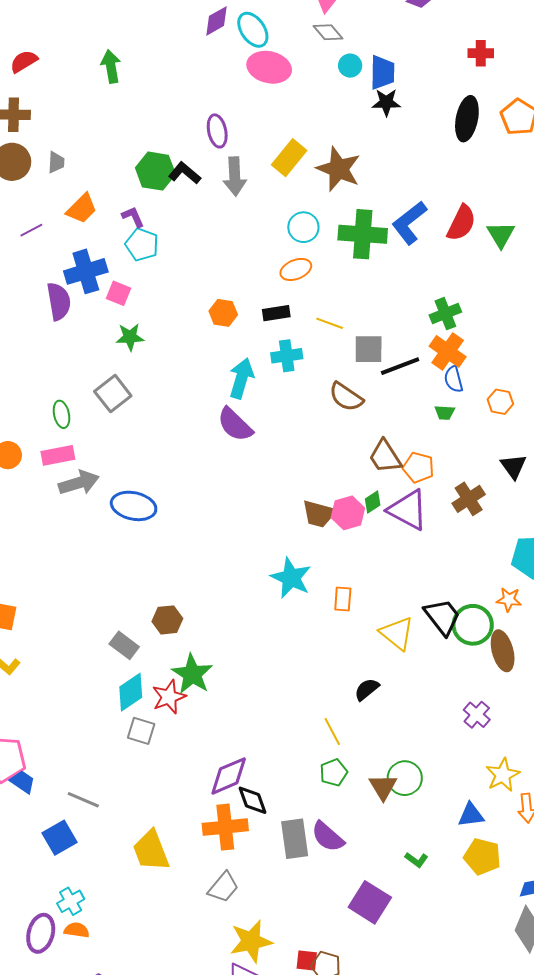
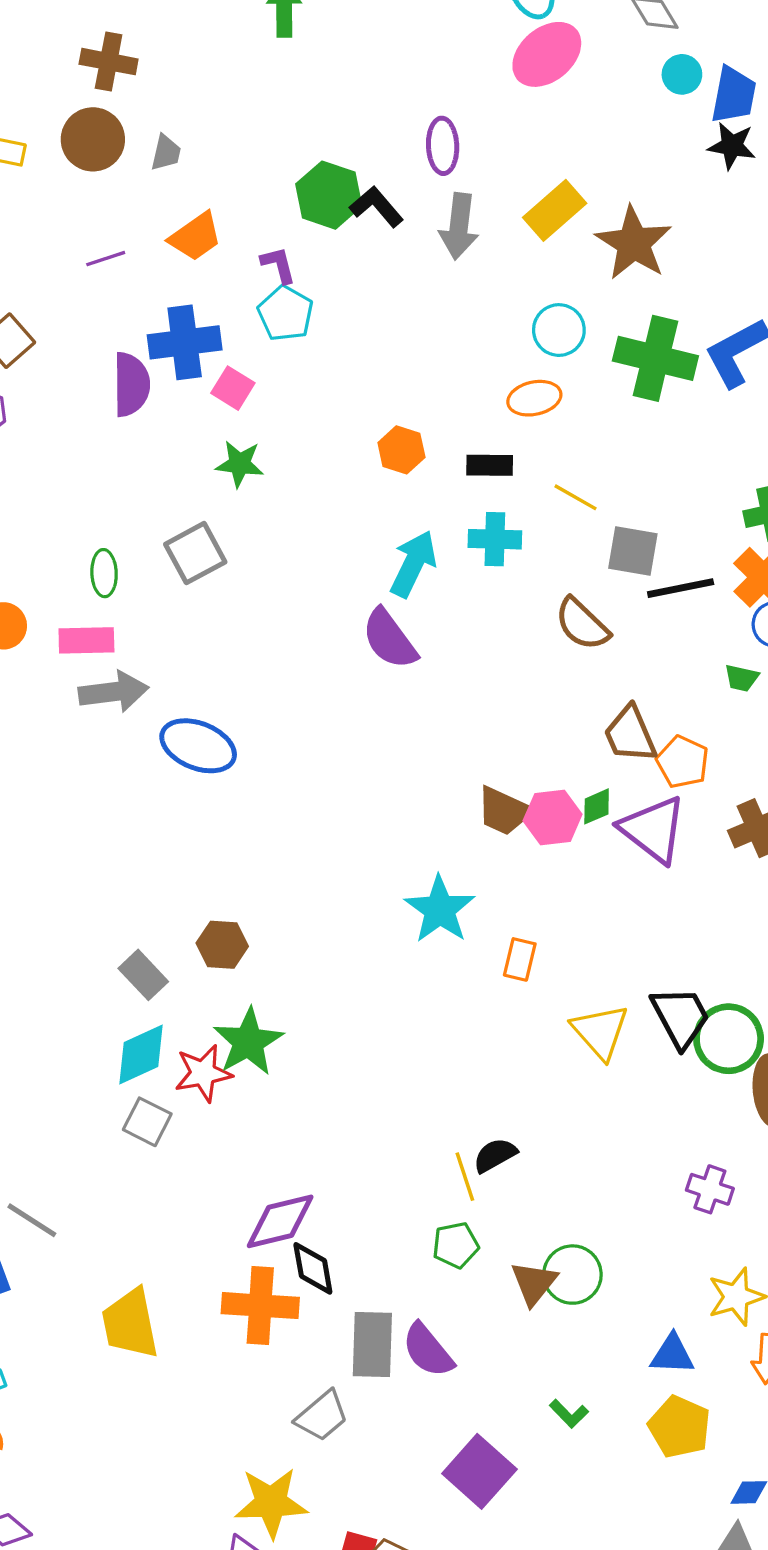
pink ellipse: (269, 67) -> (547, 54), turned -63
black semicircle: (367, 689) -> (495, 1155), moved
purple cross: (477, 715) -> (710, 1189), turned -32
gray trapezoid: (223, 887) -> (322, 1416), moved

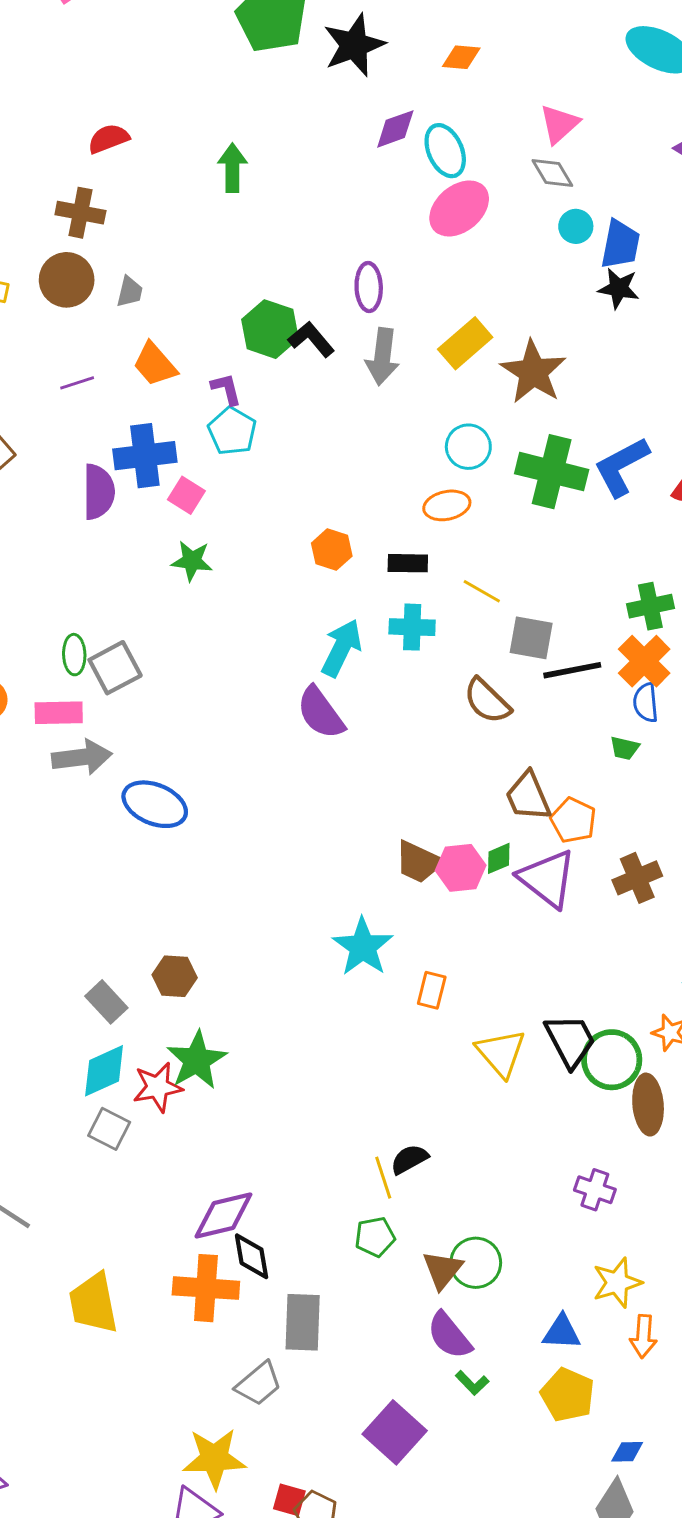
orange trapezoid: (195, 237) -> (155, 364), turned 84
gray square: (195, 553) -> (115, 668), moved
purple semicircle: (428, 1350) -> (449, 1336), moved

